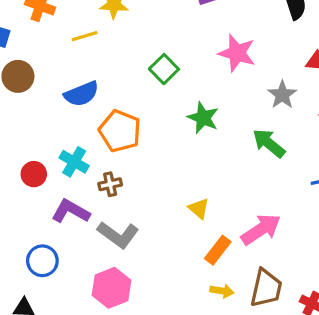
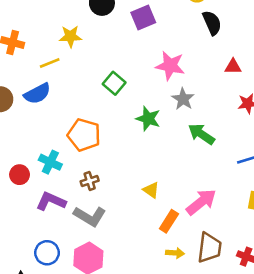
blue semicircle: (82, 94) -> (37, 94), moved
gray star: (282, 95) -> (183, 99), moved
brown cross: (110, 184) -> (90, 181), moved
blue circle: (42, 261) -> (47, 253), moved

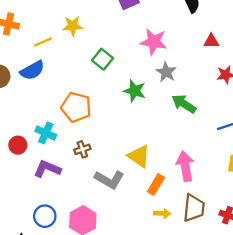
yellow star: (70, 36) -> (73, 26), moved
yellow triangle: (151, 190) -> (139, 156), size x1.5
pink arrow: (201, 202) -> (185, 166), turned -60
gray L-shape: (90, 216) -> (109, 180), moved

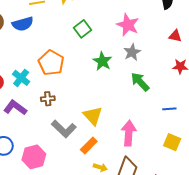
orange rectangle: (156, 185) -> (89, 146), moved

